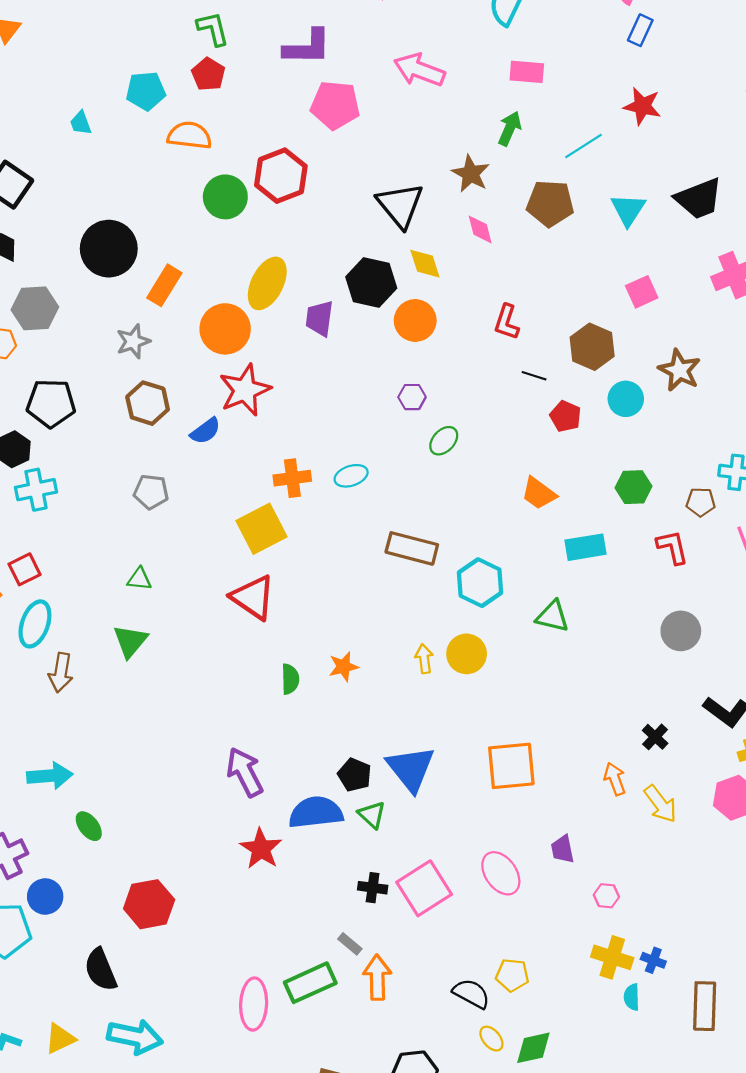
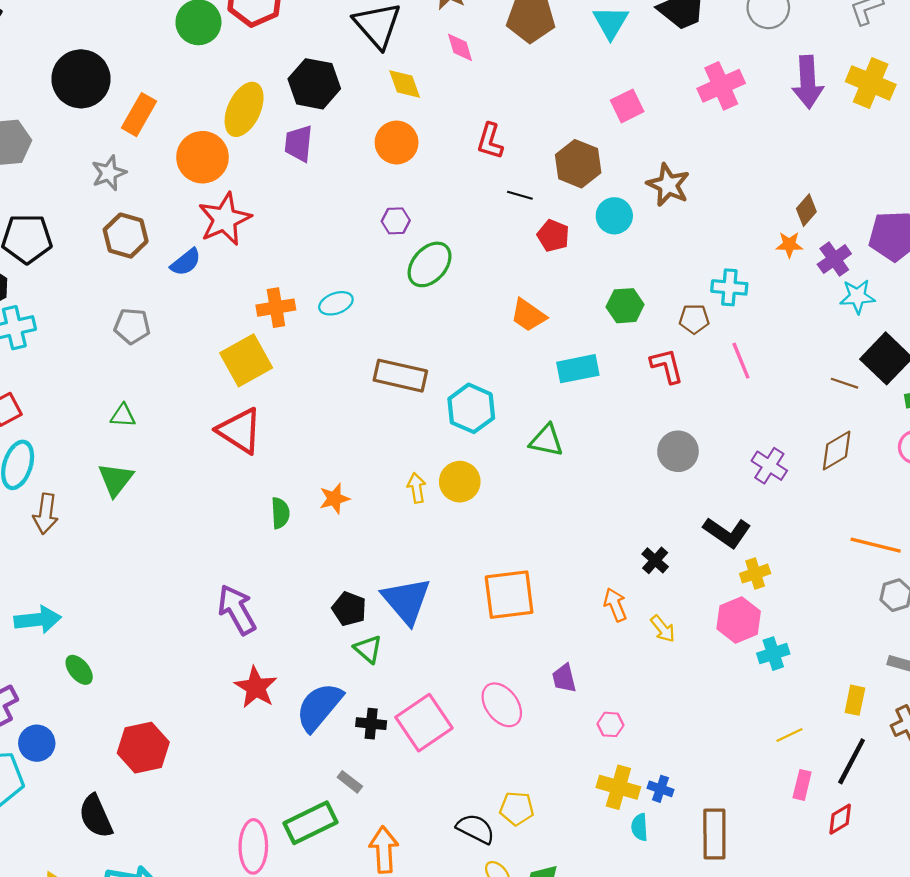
black hexagon: (371, 282) -> (314, 84), moved
green ellipse: (444, 441) -> (430, 264), size x1.5
yellow arrow: (660, 804) -> (663, 629), size x0.7
blue semicircle: (316, 812) -> (319, 707), moved, turned -42
orange arrow: (377, 977) -> (384, 850), moved

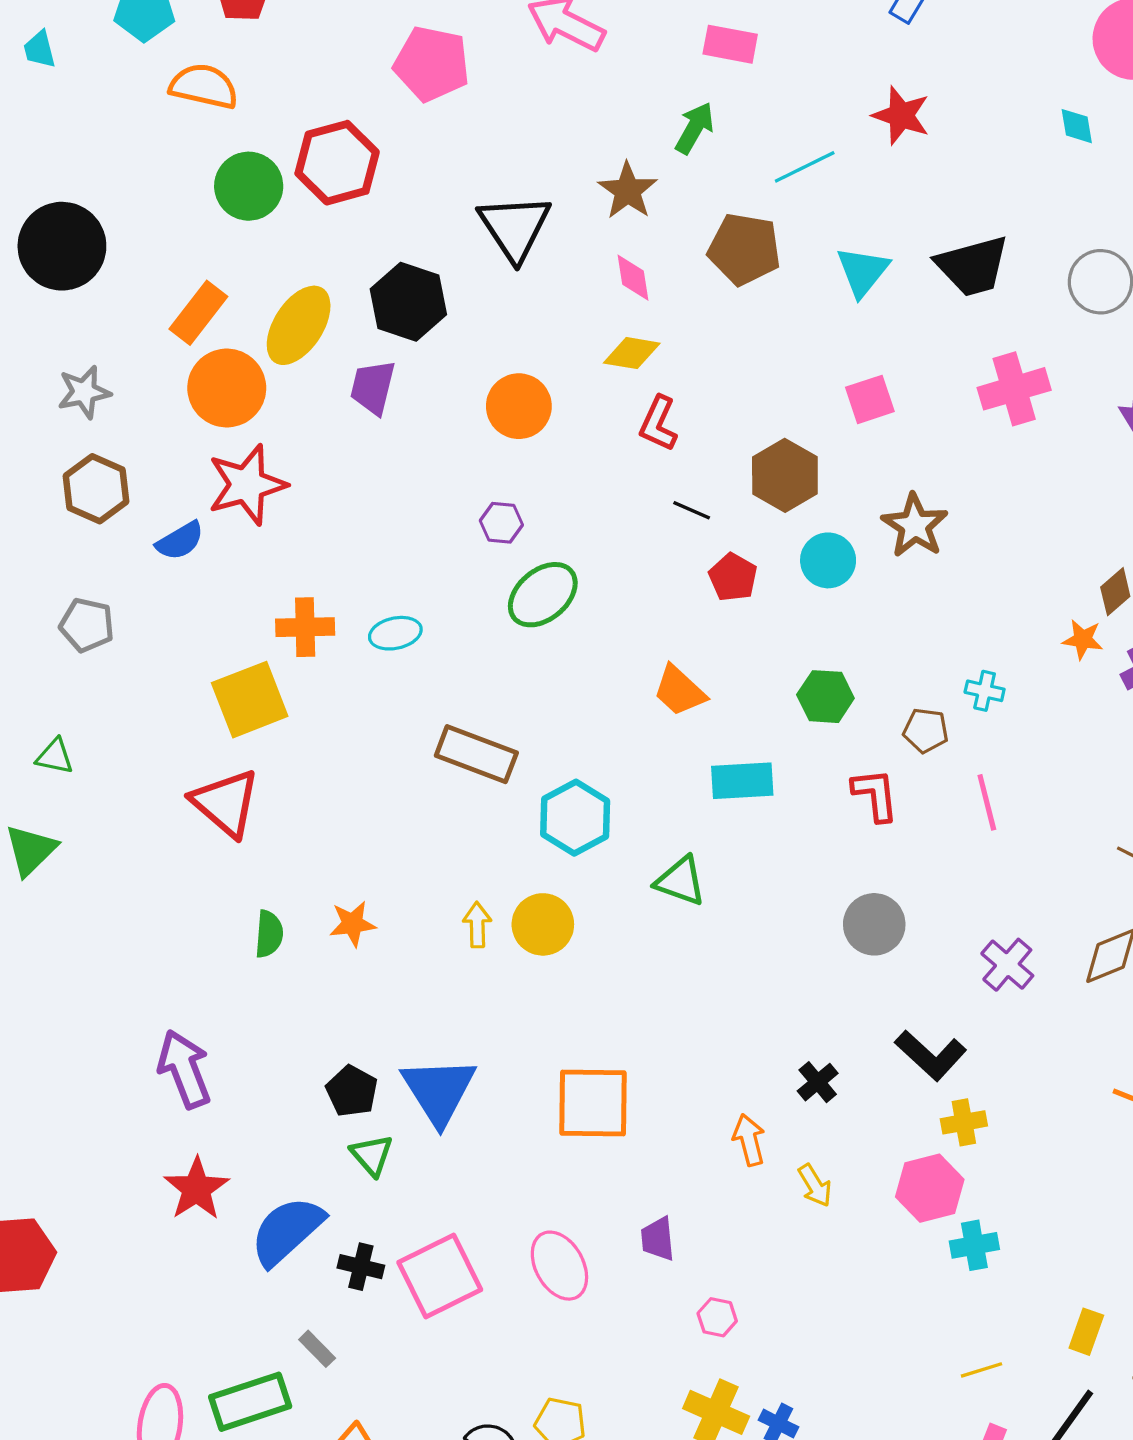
yellow diamond: (405, 84) -> (632, 353), moved, turned -69
orange rectangle: (139, 115) -> (198, 313), moved
cyan cross: (729, 287) -> (985, 691), size x0.7

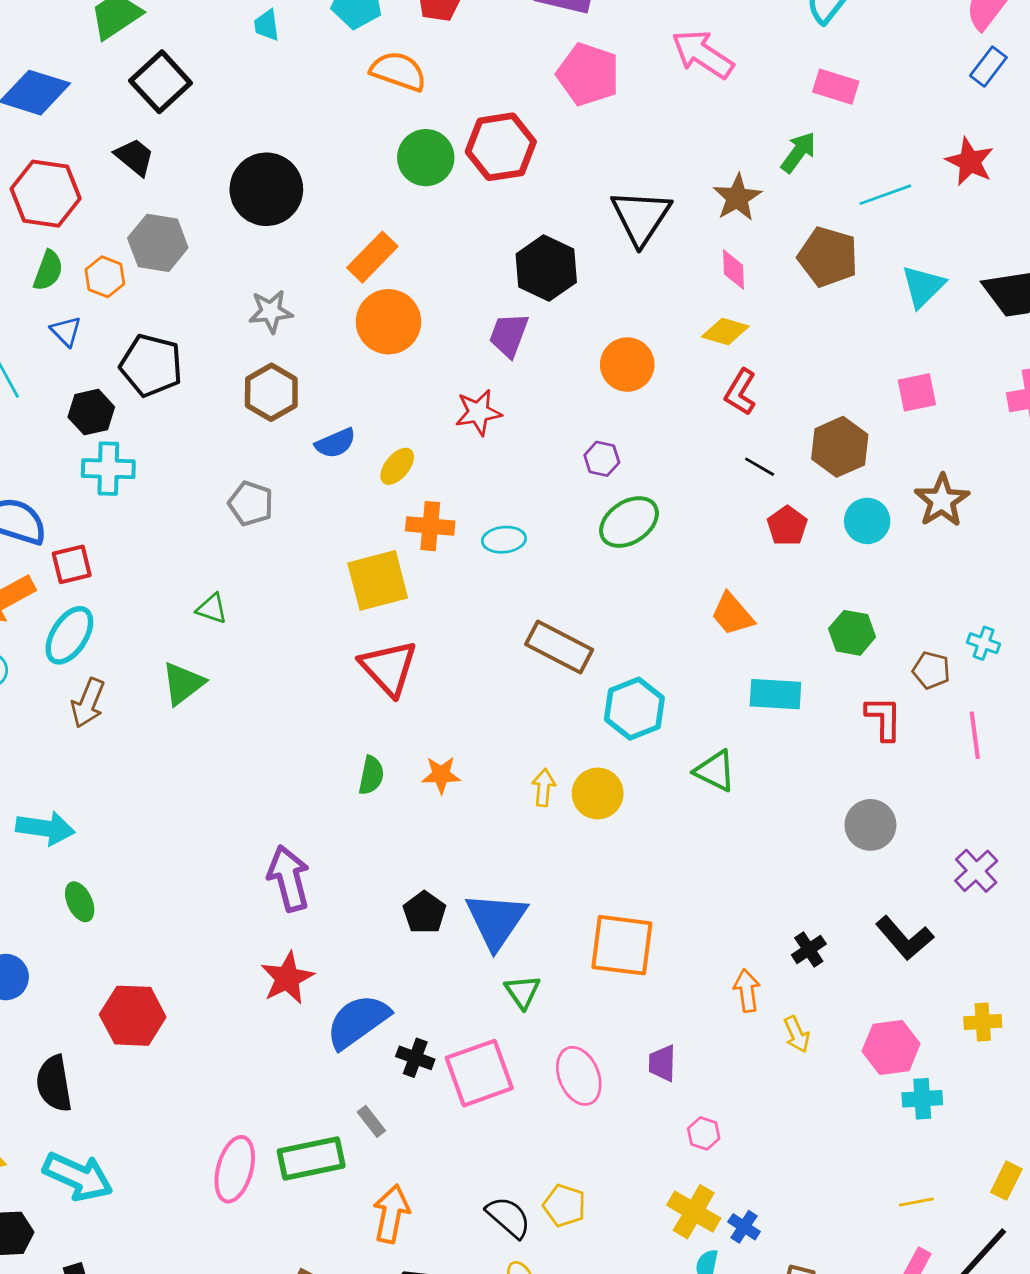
yellow ellipse: (299, 325) -> (397, 466), moved, size x0.6
red star: (247, 485) -> (478, 412), moved, size x0.7
red triangle: (226, 803) -> (389, 668), moved
yellow cross: (964, 1122) -> (983, 1022), moved
green triangle: (372, 1155) -> (522, 992), moved

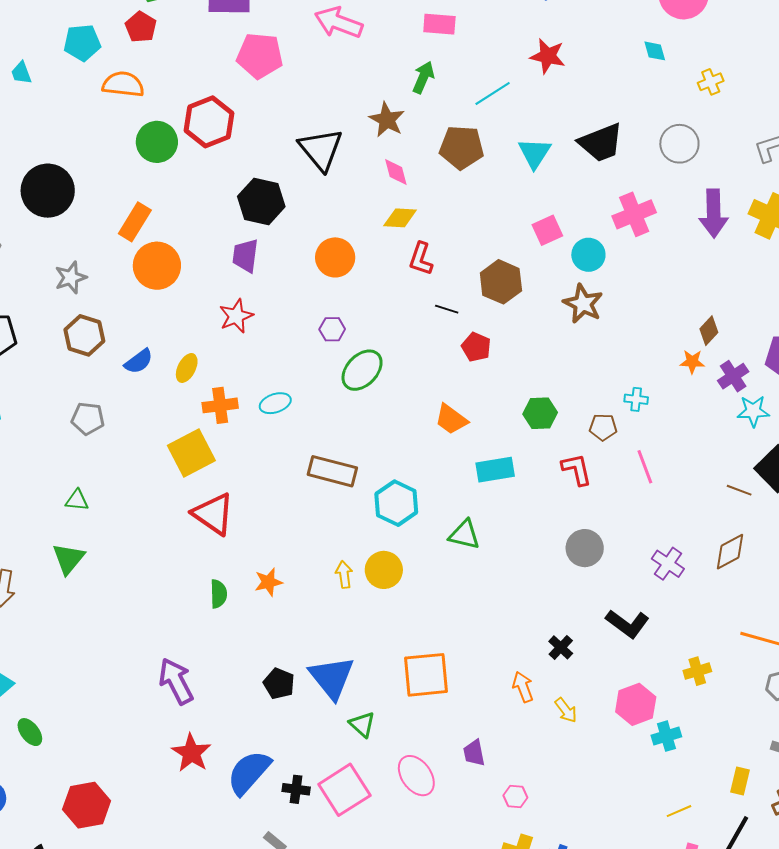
cyan circle: (867, 521) -> (588, 255), moved

